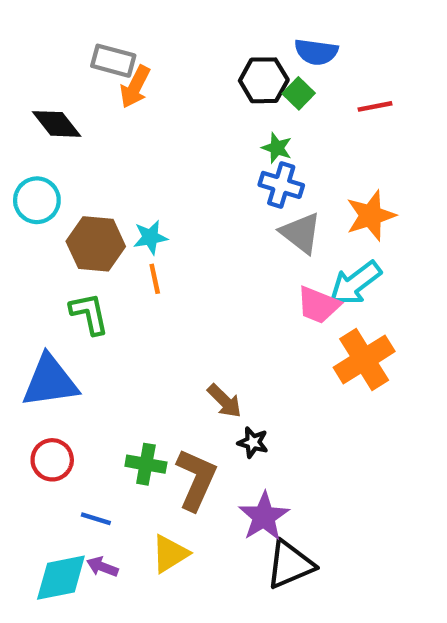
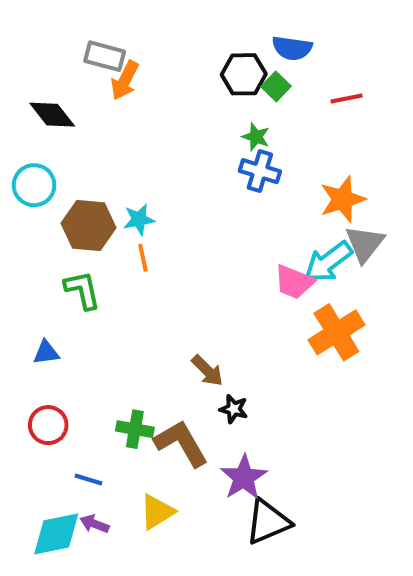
gray triangle: (301, 233) -> (365, 244), moved, turned 30
blue triangle: (50, 381) -> (46, 353), size x0.5
brown L-shape: (196, 479) -> (181, 443), turned -54

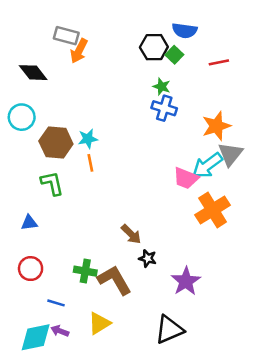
purple star: (244, 478) -> (186, 281), moved

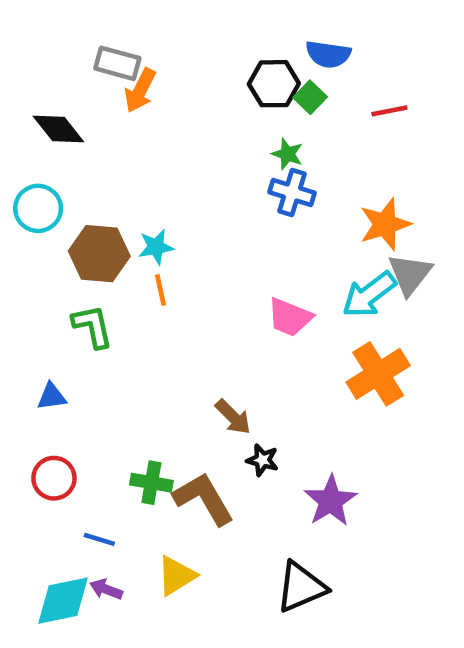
pink trapezoid: (186, 178) -> (290, 317), moved

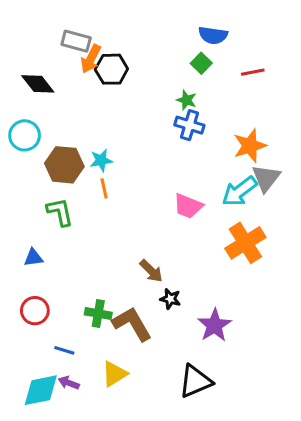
black hexagon: (274, 84) -> (111, 69), moved

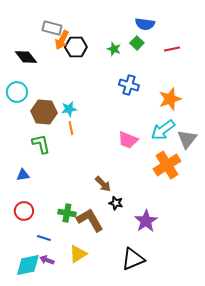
green star: (187, 100) -> (114, 49), moved
gray triangle: (266, 178) -> (187, 139), moved

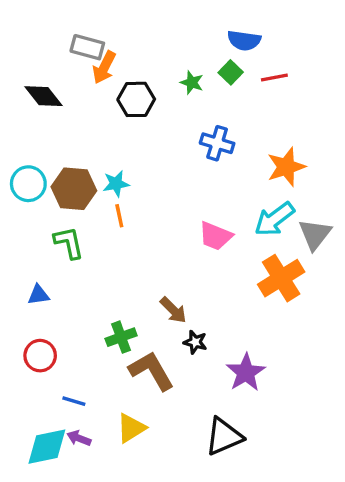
black hexagon: (76, 47) -> (136, 99), moved
red line: (172, 49) -> (274, 78), moved
cyan circle: (17, 92) -> (28, 184), moved
green cross: (67, 213) -> (121, 337), moved, turned -30

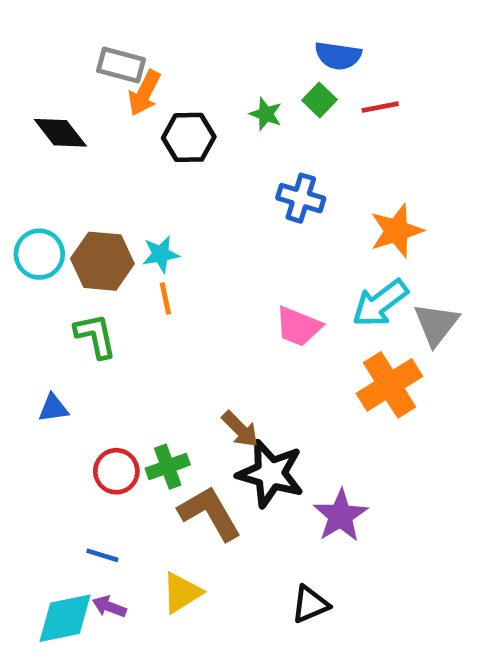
black star: (195, 342) -> (270, 474), size x2.0
red circle: (40, 356) -> (116, 471), moved
black triangle: (224, 437) -> (310, 604), size x0.7

